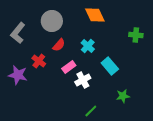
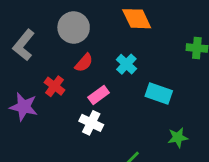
cyan rectangle: (110, 66) -> (159, 94), turned -30
white cross: (83, 80) -> (91, 123), moved, turned -35

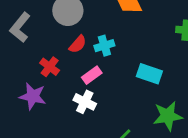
cyan cross: (126, 64) -> (104, 46), moved, turned 30
purple star: (24, 107) -> (33, 96), moved
green star: (178, 138) -> (168, 116), size x1.5

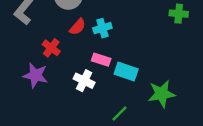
cyan rectangle: (149, 74) -> (126, 71), moved
pink rectangle: (92, 75) -> (101, 60), moved, turned 54

